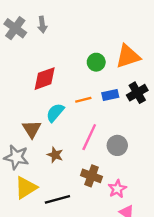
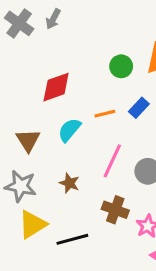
gray arrow: (42, 25) -> (53, 19), turned 35
blue rectangle: (110, 95) -> (139, 108), turned -35
brown triangle: (32, 129) -> (28, 140), moved

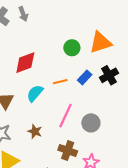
gray arrow: (53, 19) -> (23, 14), turned -48

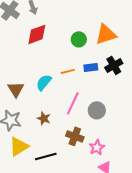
red diamond: (25, 63) -> (37, 34), moved
blue rectangle: (85, 77) -> (91, 67), turned 40

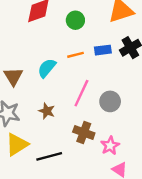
green circle: (79, 39) -> (75, 20), moved

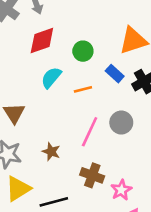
blue rectangle: (103, 50) -> (115, 74), moved, turned 49
cyan semicircle: (47, 68) -> (51, 78), moved
gray circle: (110, 101) -> (121, 123), moved

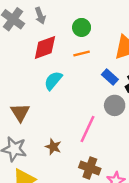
green circle: (83, 51) -> (82, 27), moved
orange line: (83, 89) -> (82, 53), moved
gray circle: (121, 123) -> (115, 105), moved

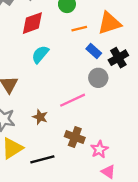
orange line: (82, 53) -> (79, 29), moved
pink line: (87, 129) -> (73, 100), turned 40

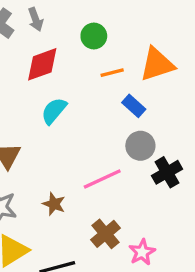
black cross: (118, 58) -> (167, 172), moved
brown cross: (75, 137) -> (105, 234), turned 30

